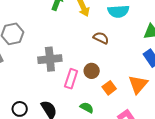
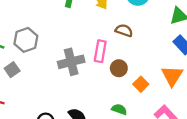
pink rectangle: (71, 79) -> (100, 51), moved

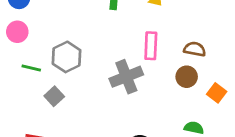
brown semicircle: (124, 30) -> (195, 49), moved
pink rectangle: (100, 51) -> (151, 46), moved

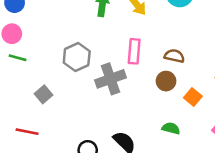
gray hexagon: (66, 57) -> (77, 57), moved
green line: (31, 68) -> (18, 58), moved

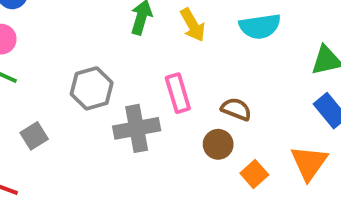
pink rectangle: (134, 51) -> (178, 93), turned -30

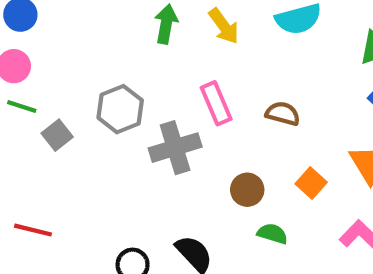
gray square: (34, 136) -> (57, 135), moved
brown circle: (218, 144) -> (247, 190), moved

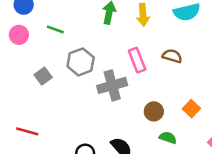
yellow arrow: (224, 26) -> (143, 15), turned 30
green line: (22, 106) -> (55, 29), moved
brown semicircle: (283, 114) -> (172, 56), moved

